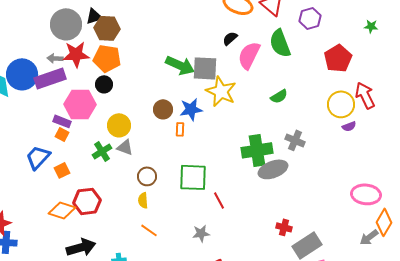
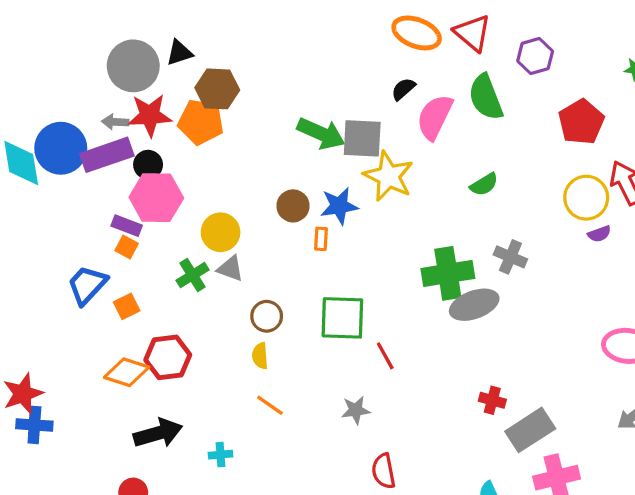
brown hexagon: (107, 28) -> (217, 89), moved
black circle: (104, 84) -> (148, 165), moved

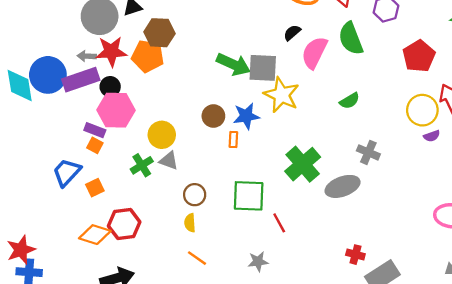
green cross: (448, 273) -> (303, 164), moved, turned -32

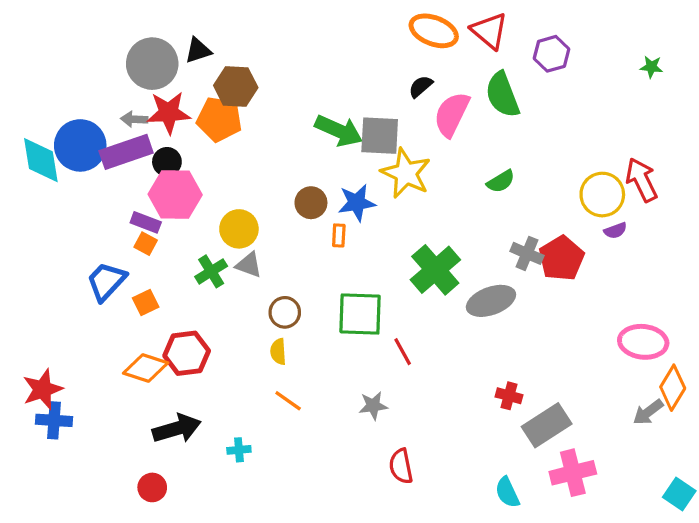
red pentagon: (419, 56) -> (561, 258), moved

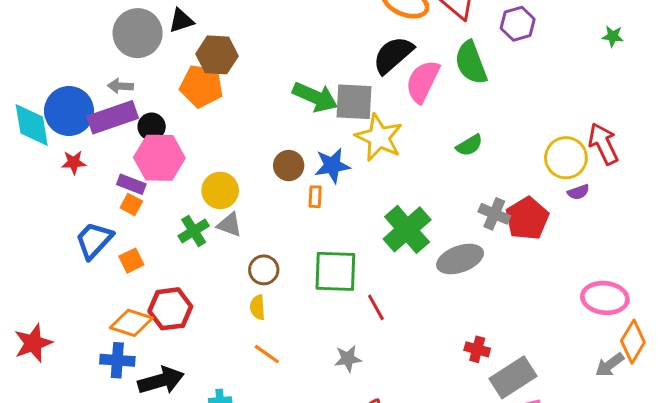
black semicircle: (421, 86) -> (393, 55), size x1.8
red star: (169, 113) -> (74, 162), moved, size x0.6
blue cross: (54, 420) -> (117, 360), moved

